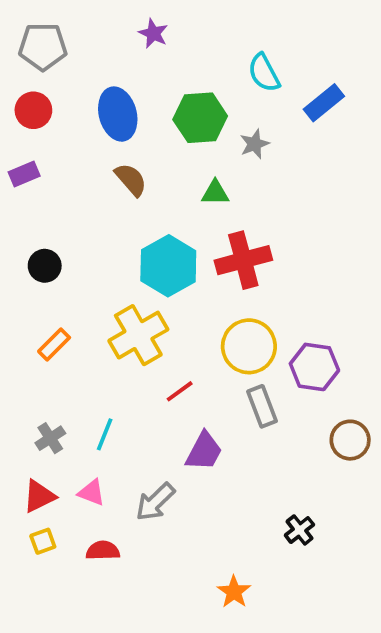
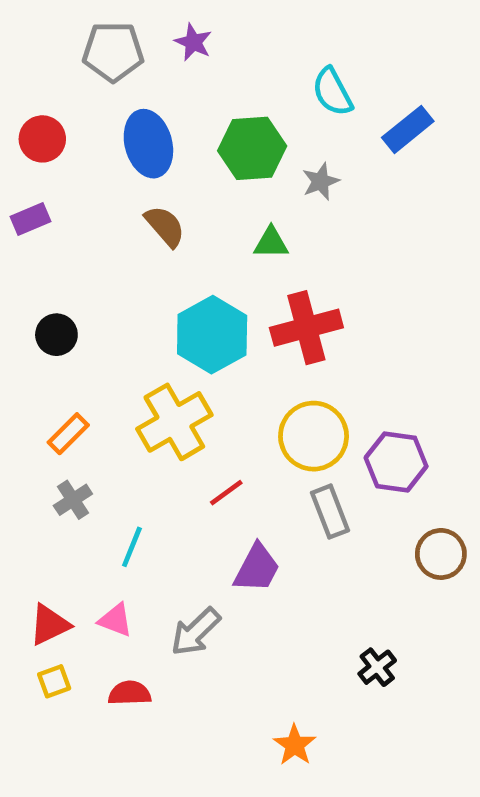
gray pentagon: (43, 47) -> (113, 52), moved
gray cross: (50, 438) -> (73, 500), moved

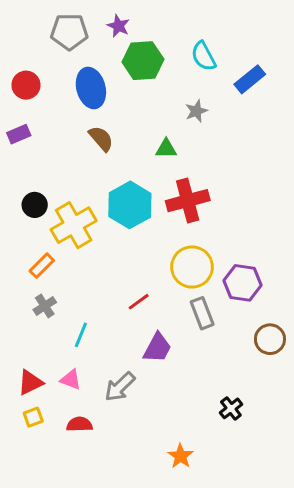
green hexagon: (252, 148) -> (143, 61), moved
yellow cross: (174, 422) -> (74, 225), moved

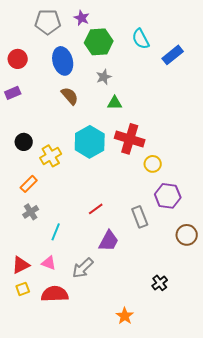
gray star: (196, 111) -> (104, 77), moved
red cross: (188, 201) -> (130, 139), turned 32
yellow cross: (74, 225) -> (51, 156), size x0.7
yellow circle: (192, 267) -> (153, 164), moved, size x0.6
red semicircle: (79, 424) -> (55, 294), size x1.5

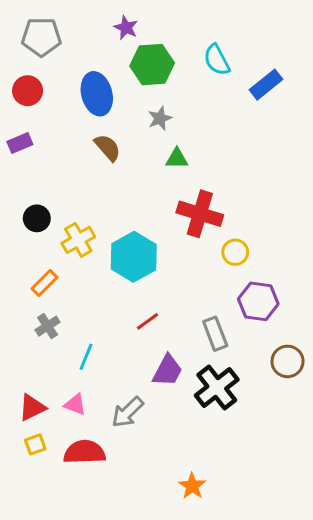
gray pentagon: (48, 22) -> (41, 37), moved
cyan hexagon: (90, 142) -> (134, 257), moved
black cross: (160, 283) -> (217, 388), moved, size x1.8

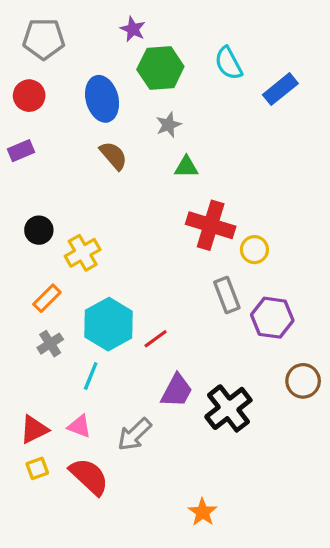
yellow circle: (235, 252) -> (254, 250), moved
cyan hexagon: (134, 257) -> (109, 324), moved
gray rectangle: (215, 334) -> (227, 295), moved
red semicircle: (84, 452) -> (89, 476), turned 45

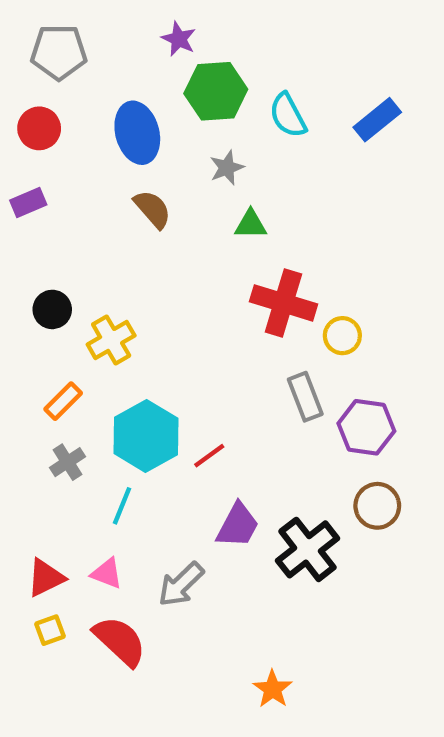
cyan semicircle: (228, 63) -> (288, 115), moved
brown circle: (303, 381) -> (377, 506), moved

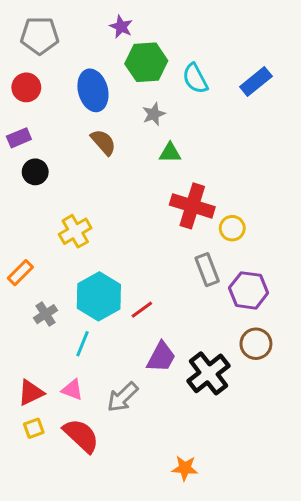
black circle: (52, 309) -> (35, 172), moved
orange rectangle: (63, 401) -> (20, 273), moved
orange star: (273, 689) -> (185, 468), turned -30

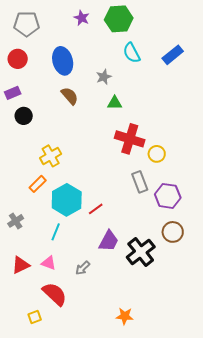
green hexagon: (146, 62) -> (119, 19), moved
orange rectangle: (20, 273) -> (38, 184), moved
gray cross: (46, 314) -> (16, 221), moved
gray arrow: (123, 397) -> (83, 268), size x0.7
yellow square: (34, 428) -> (35, 317), moved

